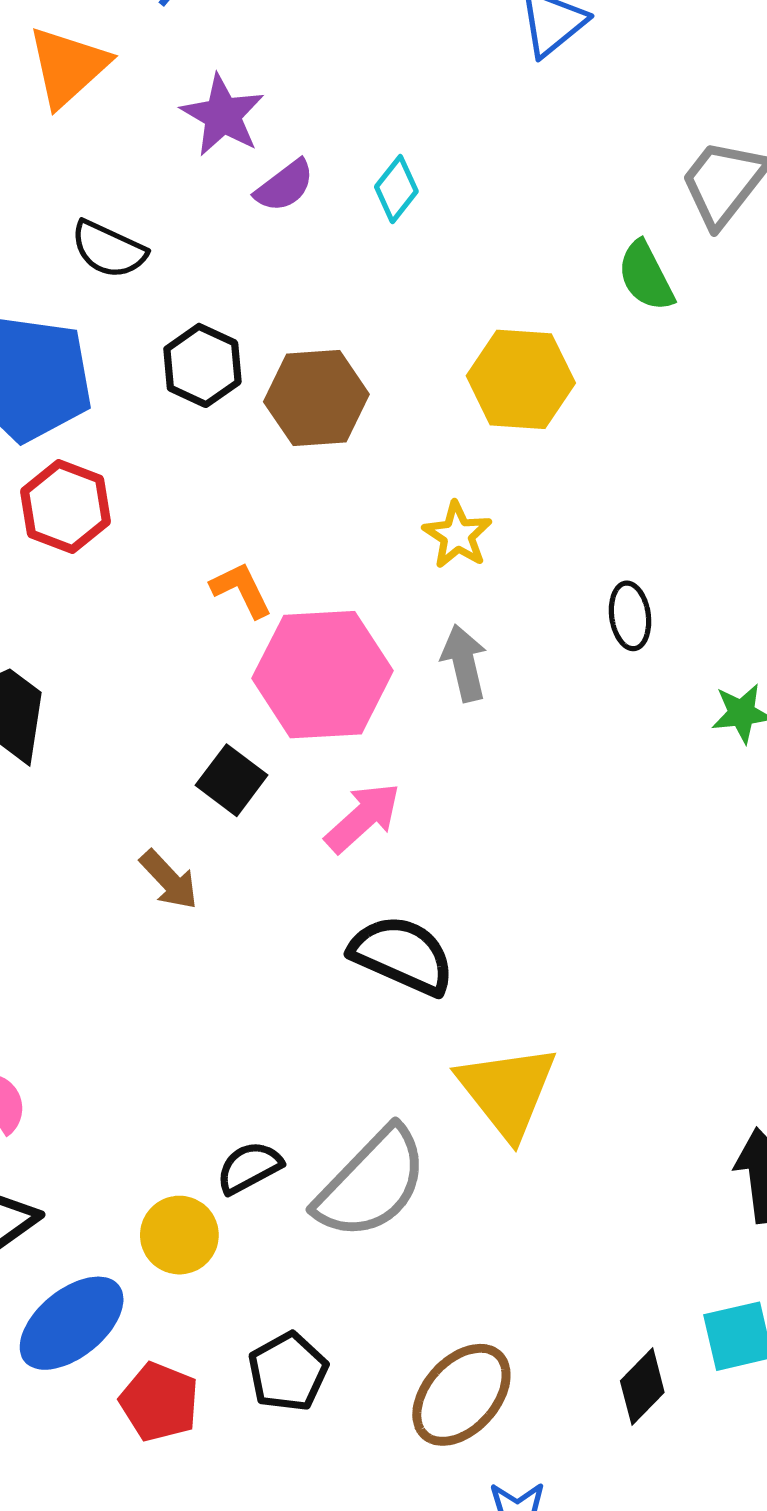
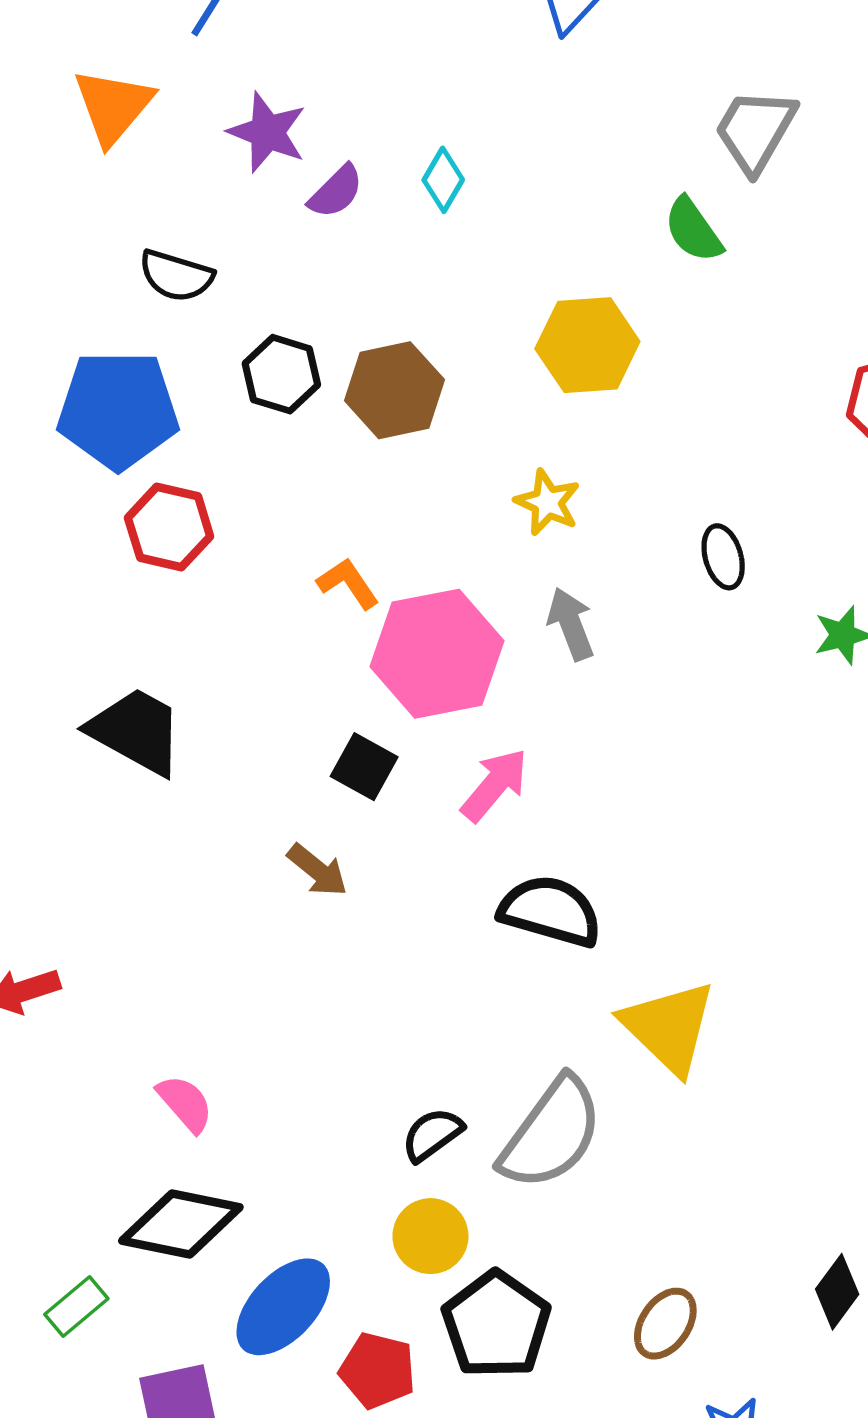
yellow circle: (179, 1235) -> (430, 1236), moved
black pentagon: (288, 1372) -> (496, 1325), size x1.4
brown ellipse: (461, 1395) -> (665, 1324), size x0.7

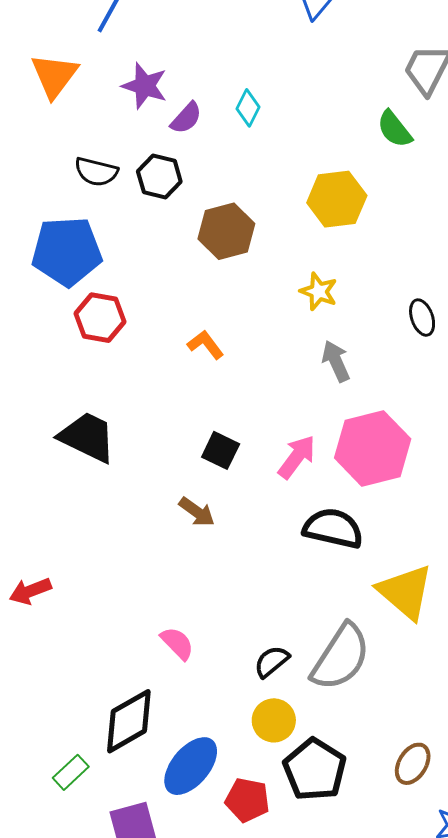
black hexagon: (281, 374) -> (159, 177), moved
pink hexagon: (437, 654) -> (373, 448), moved
pink semicircle: (185, 1103) -> (177, 643), moved
black diamond: (181, 1224) -> (129, 721), turned -38

